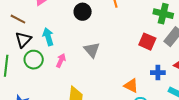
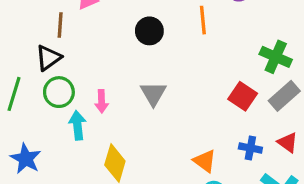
brown line: (18, 19) -> (60, 25), moved, turned 56
cyan arrow: (48, 37) -> (77, 125), moved
pink arrow: (61, 60) -> (101, 101), turned 144

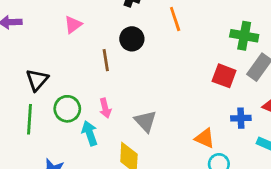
brown line: (60, 25) -> (106, 60), moved
black triangle: (48, 58) -> (37, 80), moved
gray triangle: (153, 94) -> (145, 121), moved

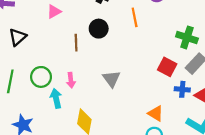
black triangle: (37, 80) -> (18, 37), moved
blue cross: (241, 118) -> (182, 89), moved
gray triangle: (145, 121) -> (111, 79), moved
orange triangle: (205, 138) -> (156, 113), moved

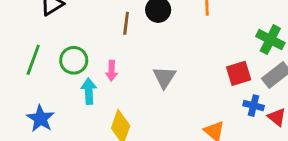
red square: (167, 67) -> (239, 73), turned 36

